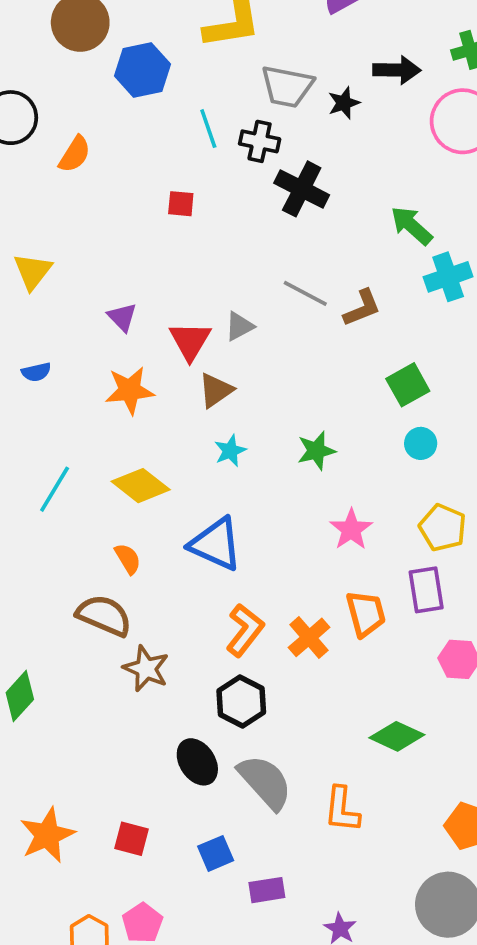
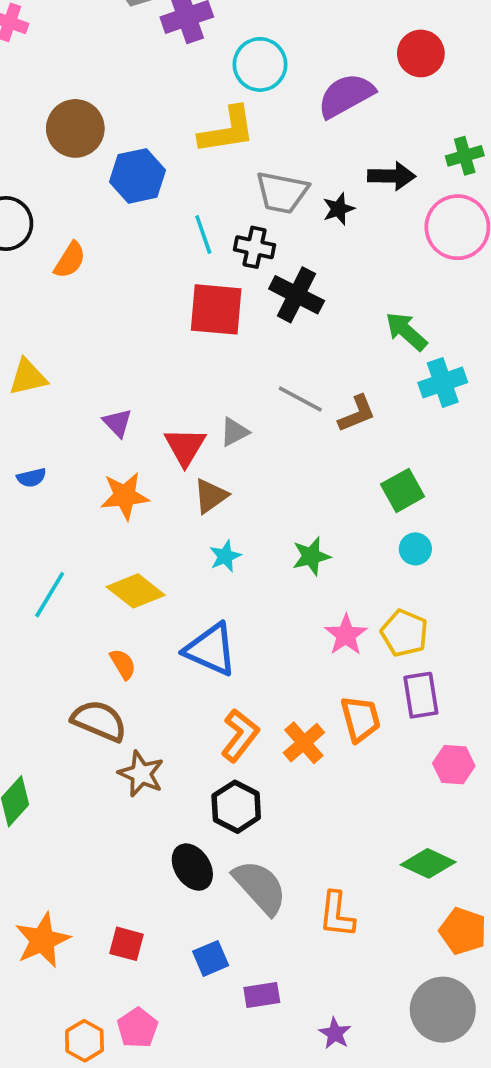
red square: (181, 204) -> (216, 309), moved, size x2.0
yellow triangle: (33, 271) -> (28, 377), turned 39
yellow pentagon: (443, 528) -> (404, 633), moved
green diamond: (397, 736) -> (428, 863), moved

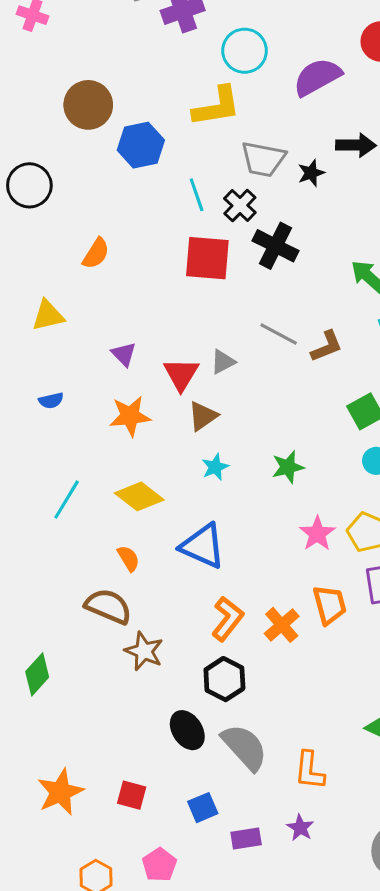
black cross: (254, 247) -> (240, 205), turned 32
orange semicircle: (70, 260) -> (96, 253), moved
pink pentagon: (137, 1028) -> (159, 865), moved
purple star: (335, 1033) -> (300, 828), moved

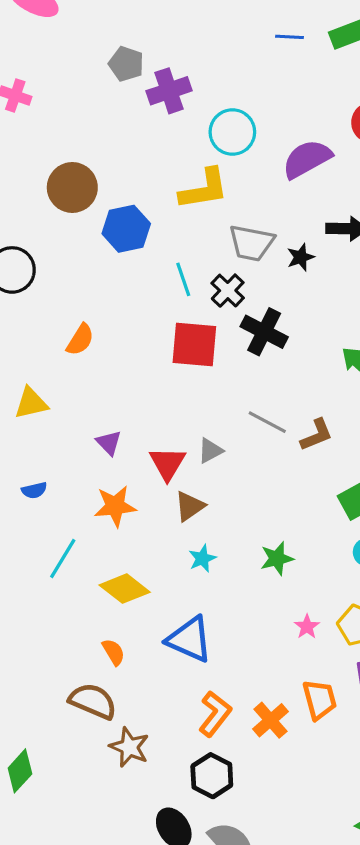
cyan line: (67, 500) -> (63, 558), moved
pink star: (317, 534) -> (307, 627), size x0.7

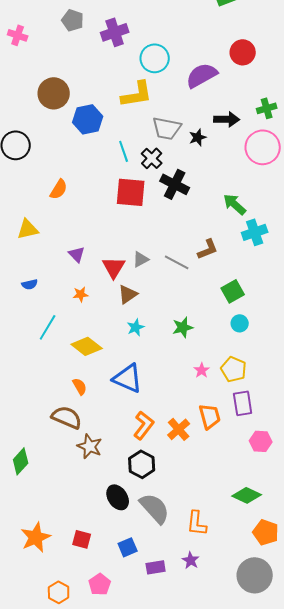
gray pentagon: (126, 64) -> (73, 20), moved
gray line: (267, 422) -> (177, 262), moved
orange star: (115, 506) -> (81, 294), size x0.6

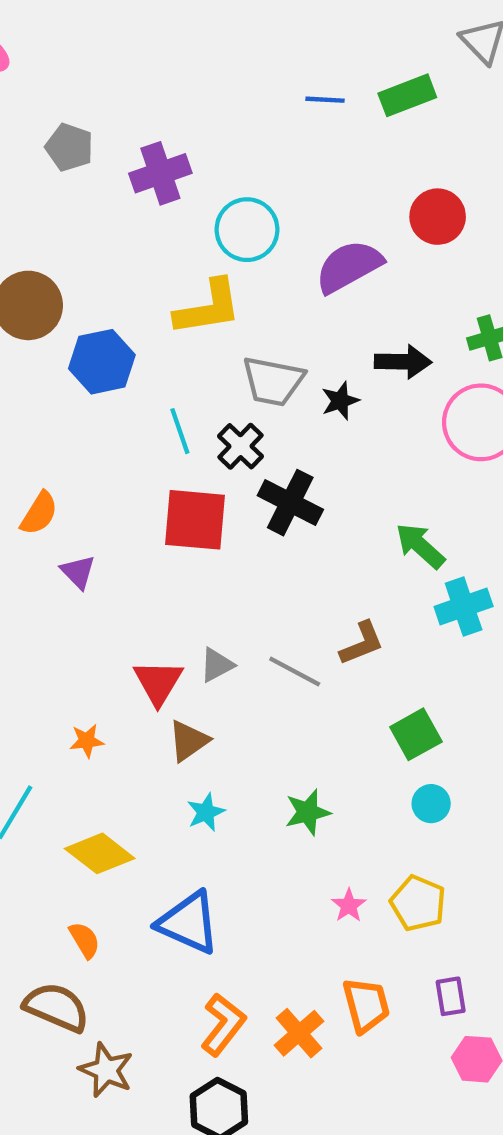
purple triangle: (77, 254) -> (78, 572), moved
purple rectangle: (243, 403) -> (451, 996), moved, size x0.7

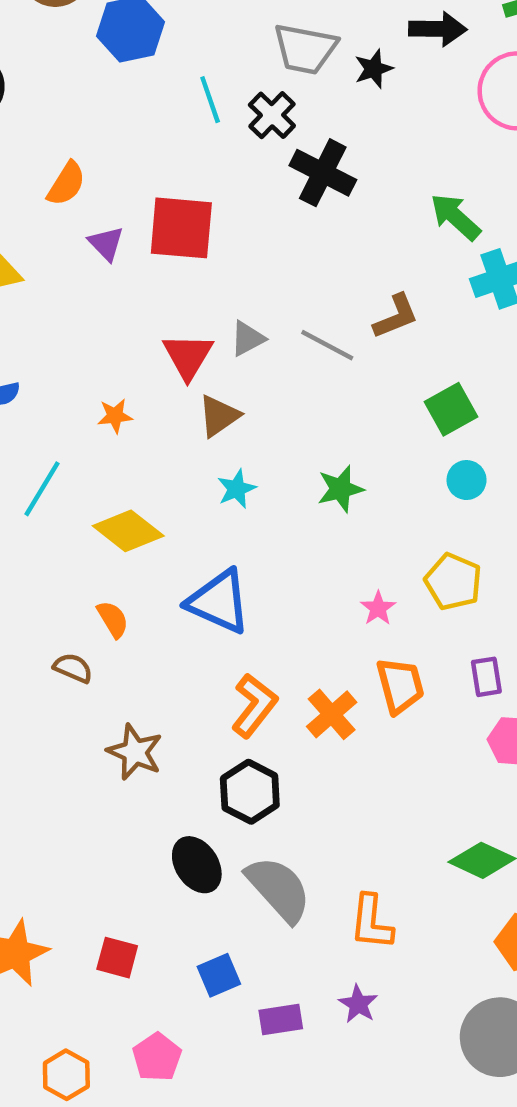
red square: (195, 520) -> (181, 228), moved
pink star: (349, 905) -> (378, 608), moved
brown semicircle: (56, 1007) -> (73, 668), moved, size x0.6

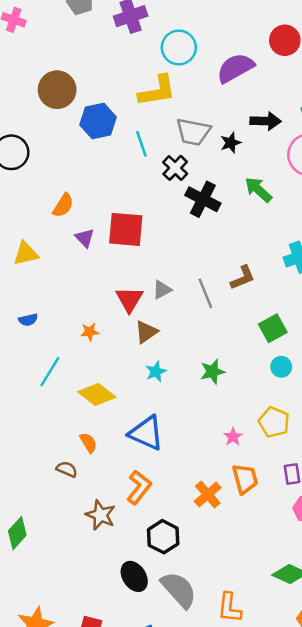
cyan line: (210, 100) -> (141, 144), moved
green arrow: (455, 217) -> (258, 190), moved
gray line: (327, 345) -> (205, 293), turned 40
orange L-shape: (254, 706) -> (139, 487), moved

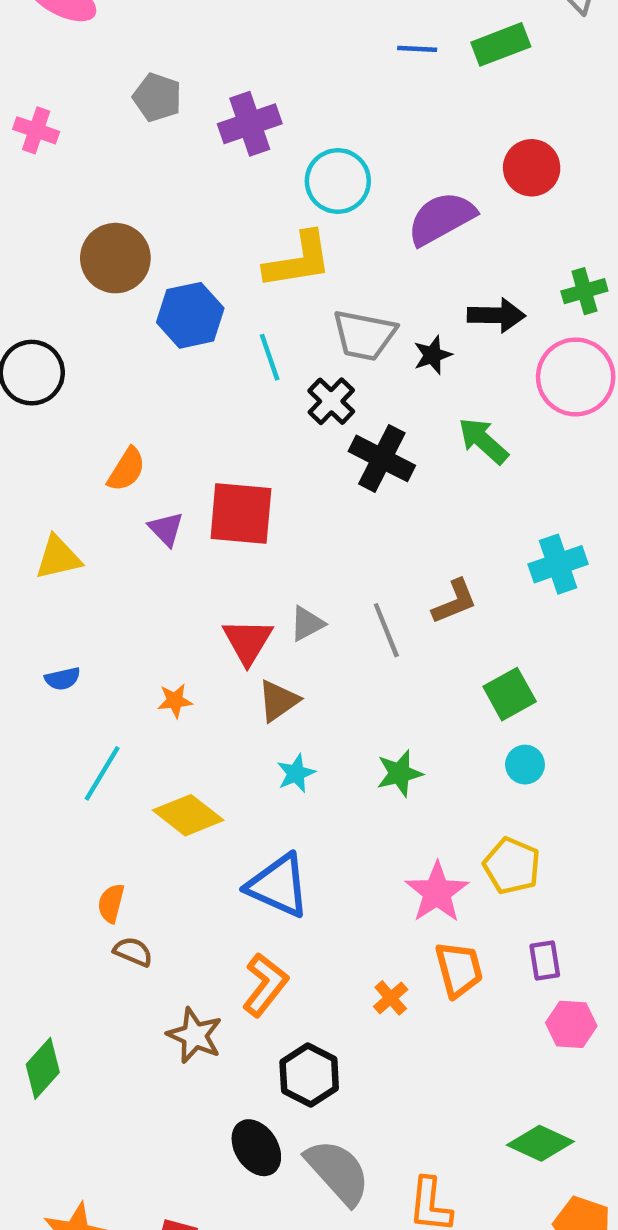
pink star: (233, 437) -> (437, 892), size x1.8
orange semicircle: (88, 443) -> (111, 903), moved, turned -135
orange cross: (208, 495) -> (391, 998), size x0.7

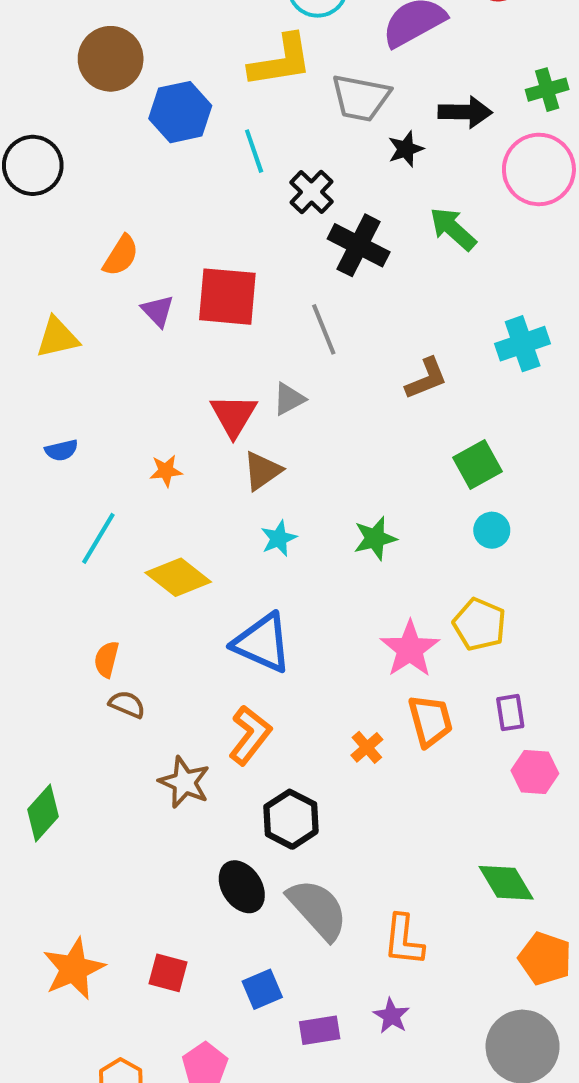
gray trapezoid: (364, 335) -> (361, 98), moved
gray line: (386, 630) -> (324, 329), moved
green diamond: (540, 1143) -> (506, 883), turned 34

